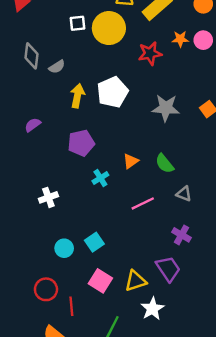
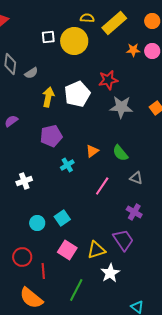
red star: (150, 53) -> (108, 80), moved
pink line: (143, 203) -> (102, 186), turned -30

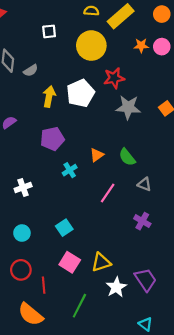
yellow circle: (74, 41) -> (91, 46), moved
cyan circle: (37, 223) -> (22, 233), moved
purple trapezoid: (123, 240) -> (146, 280), moved

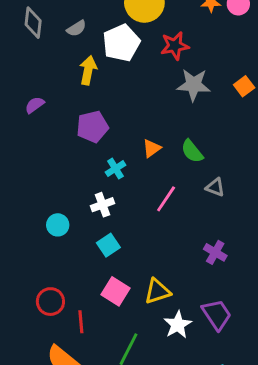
gray semicircle: (31, 70) -> (76, 28), moved
white pentagon: (80, 93) -> (121, 43), moved
white cross: (23, 188) -> (102, 205), moved
purple cross: (142, 221) -> (215, 252), moved
cyan circle: (22, 233) -> (58, 225), moved

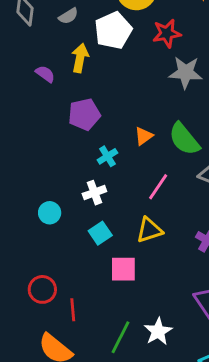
purple semicircle: (35, 105) -> (45, 74), moved, turned 72
green semicircle: (192, 151) -> (184, 139), size x1.4
pink square: (116, 291) -> (123, 269), moved, turned -32
yellow triangle: (157, 291) -> (149, 230), moved
white star: (178, 325) -> (158, 331), moved

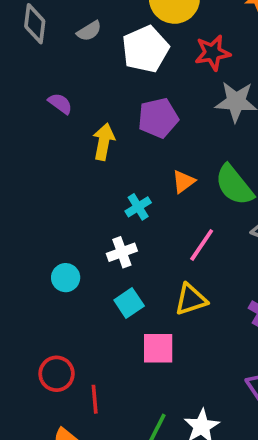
yellow arrow: (80, 58) -> (104, 142), moved
purple pentagon: (84, 114) -> (158, 118), moved

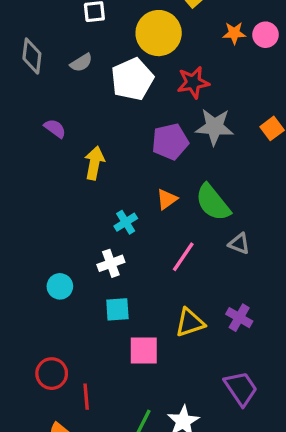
purple pentagon: (158, 118) -> (170, 142), moved
yellow triangle: (191, 299) -> (190, 323), moved
cyan square: (129, 303) -> (117, 309), turned 30

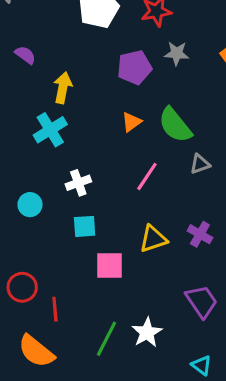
gray star: (215, 127) -> (177, 53), size x0.7
cyan cross: (126, 222) -> (50, 130), moved, size x1.5
gray triangle: (239, 244) -> (200, 164), turned -40

